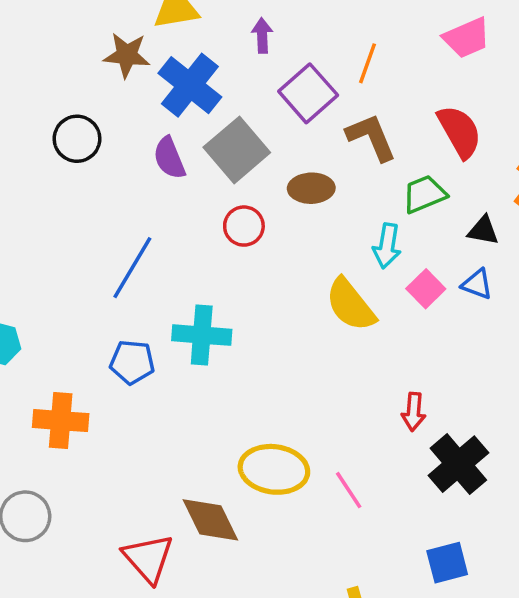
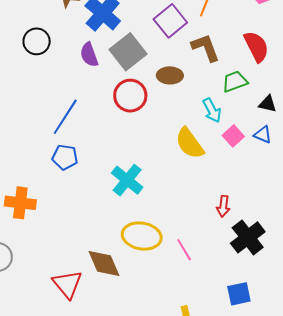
red circle: (244, 226) -> (130, 96), size x1.4
cyan arrow: (387, 246) -> (212, 110), turned -40
cyan cross: (202, 335) -> (127, 180), moved, turned 32
blue pentagon: (132, 362) -> (65, 157), moved

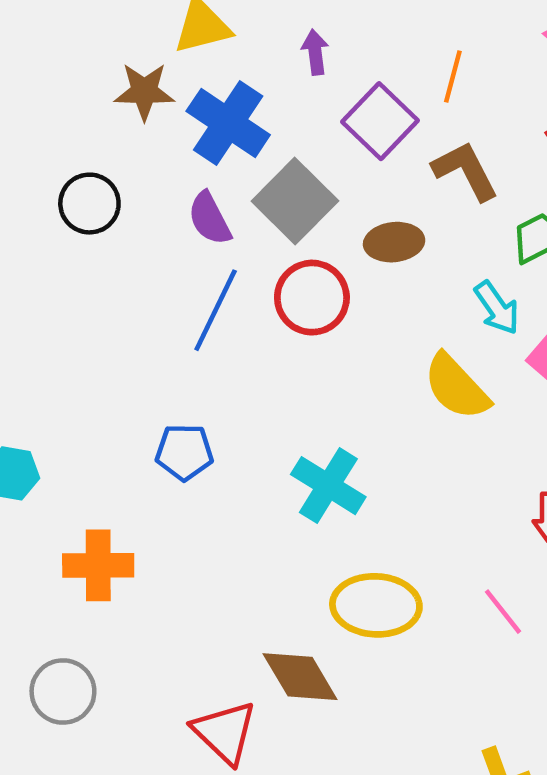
blue line: (65, 117) -> (216, 310), moved
pink line: (184, 250) -> (503, 612), moved

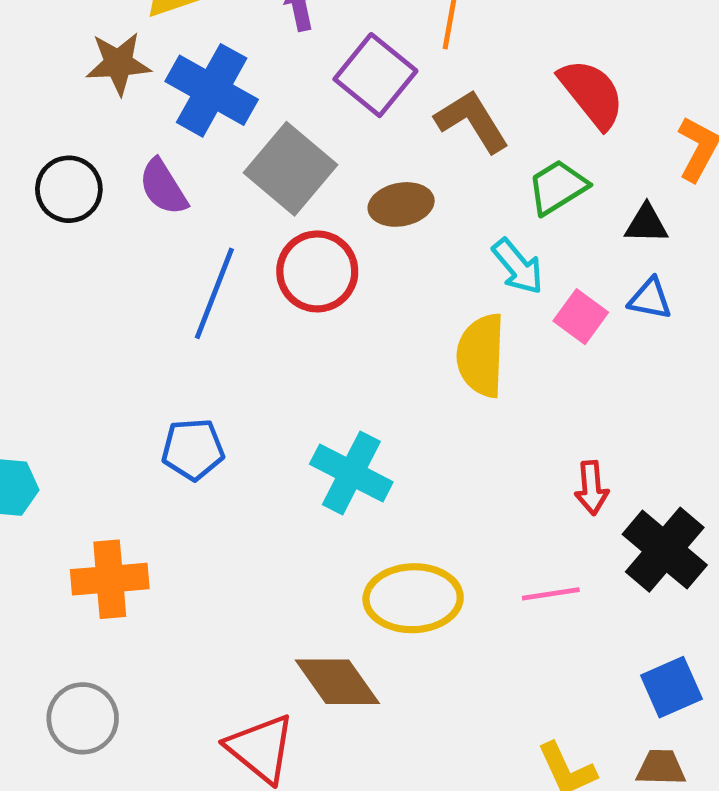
purple semicircle: (210, 218) -> (163, 187), moved
yellow semicircle: (456, 387) -> (481, 355), turned 50
pink line: (503, 612) -> (551, 594), turned -56

